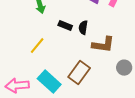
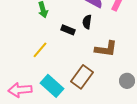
black semicircle: (83, 28) -> (87, 22), moved
gray circle: (124, 68) -> (127, 81), moved

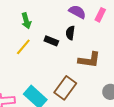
yellow line: (40, 50) -> (23, 47), moved

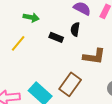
green arrow: (26, 21) -> (31, 17), turned -63
yellow line: (23, 47) -> (18, 43), moved

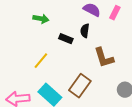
yellow line: (18, 43) -> (41, 61), moved
brown L-shape: (94, 56) -> (104, 58), turned 65

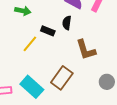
yellow line: (41, 61) -> (30, 44), moved

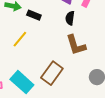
black semicircle: (67, 23) -> (70, 18), moved
black rectangle: (48, 31) -> (34, 15), moved

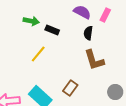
brown rectangle: (52, 73) -> (70, 88), size x0.7

